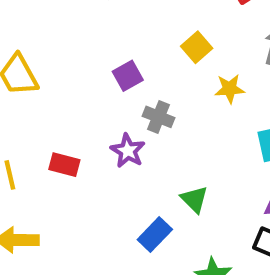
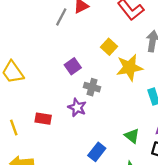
yellow star: (230, 89) -> (129, 68), size x1.6
green triangle: (194, 199) -> (132, 136), moved

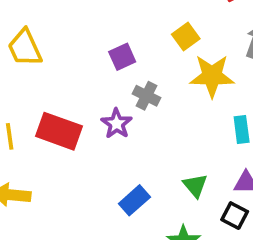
red rectangle: (43, 119) -> (59, 131), size x1.6

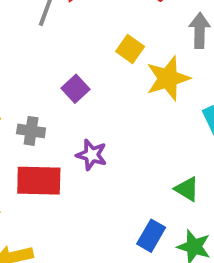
gray cross: (147, 96) -> (31, 131), moved
blue rectangle: (134, 200) -> (151, 236), moved

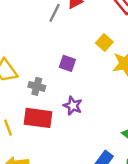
purple square: (75, 89) -> (67, 63), turned -35

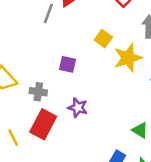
red rectangle: (38, 118) -> (43, 124), turned -64

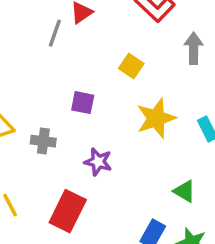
yellow star: (128, 58) -> (156, 118), moved
red rectangle: (43, 124) -> (68, 211), moved

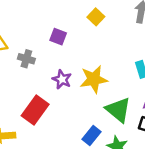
yellow star: (156, 118) -> (94, 79), moved
green triangle: (184, 191) -> (118, 110), size x1.6

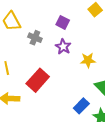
purple star: (62, 79) -> (63, 47), moved
yellow star: (94, 79) -> (88, 60), size x0.7

